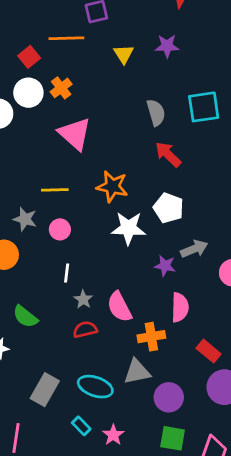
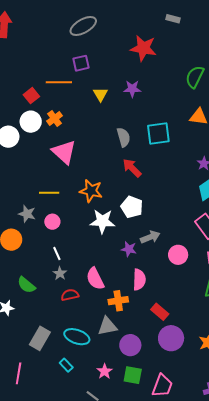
white line: (67, 273) -> (57, 253), turned -32
gray star: (83, 299) -> (60, 273), moved
pink star: (113, 435) -> (105, 371), moved

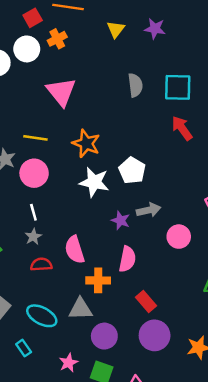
orange cross: (55, 118) -> (57, 39), moved
red arrow: (132, 168) -> (182, 128), moved
pink circle: (52, 222) -> (34, 173), size x1.5

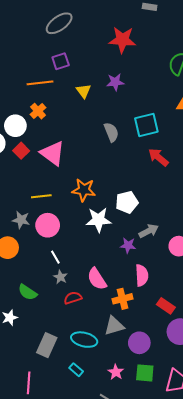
red square: (33, 18) -> (21, 151), moved
white pentagon: (132, 170) -> (127, 202), turned -30

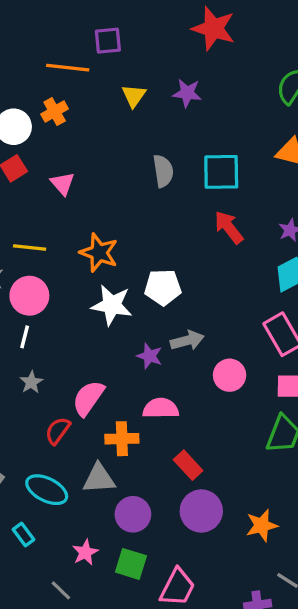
pink triangle: (52, 153) -> (63, 184), size x0.6
white line: (55, 257) -> (25, 337), moved, turned 32
pink semicircle: (142, 275) -> (161, 408), turned -100
pink semicircle: (97, 279) -> (88, 398), turned 55
red semicircle: (73, 298) -> (58, 431), moved, turned -48

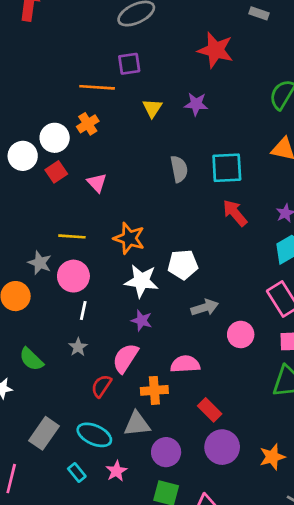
white line: (25, 337) -> (83, 310), moved
purple star: (150, 356) -> (142, 320), moved
pink star: (85, 552) -> (116, 471), moved

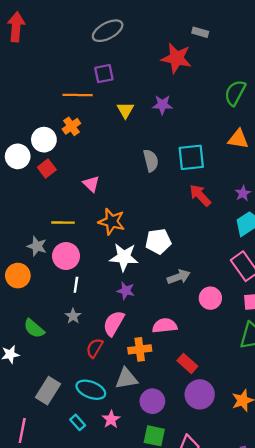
gray rectangle: (259, 13) -> (200, 32), moved
pink triangle: (97, 183) -> (91, 184), moved

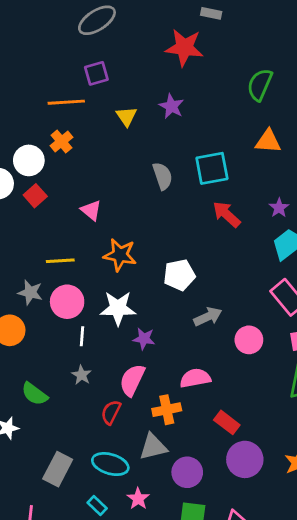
purple star: (162, 105) -> (171, 106), turned 30
white star: (124, 257) -> (118, 308), moved

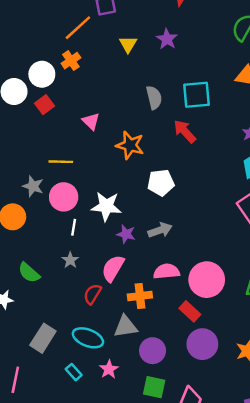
orange line: (66, 102) -> (78, 28), turned -44
red arrow: (227, 214) -> (185, 131), moved
orange star: (120, 255) -> (130, 145), moved
gray arrow: (208, 317) -> (160, 230), moved
pink circle: (249, 340) -> (207, 280), moved, size x1.5

